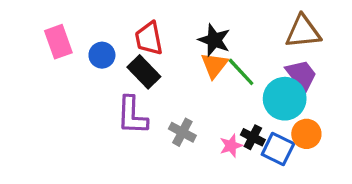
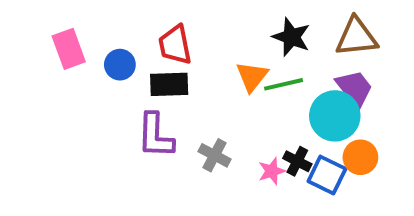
black star: (214, 40) -> (291, 37), moved
black rectangle: (144, 72) -> (169, 84), turned -48
green line: (241, 72) -> (284, 84), turned -60

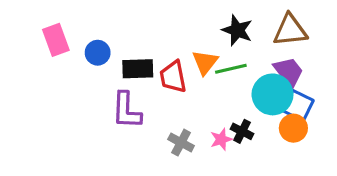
red trapezoid: (175, 45) -> (173, 77), moved
gray cross: (215, 155) -> (181, 143), moved
blue square: (327, 175) -> (298, 106), moved

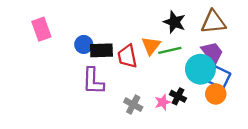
blue circle: (98, 53) -> (84, 44), moved

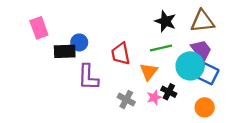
orange triangle: (151, 46) -> (149, 72), moved
black rectangle: (101, 50) -> (65, 51), moved
orange circle: (216, 94) -> (205, 107), moved

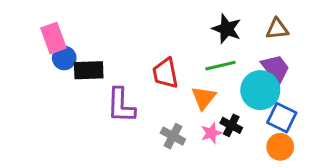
brown triangle: (202, 21) -> (277, 29), size x0.7
blue circle: (79, 42) -> (64, 58), moved
blue square: (208, 74) -> (282, 118), moved

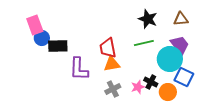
orange triangle: (204, 98) -> (112, 64), moved, turned 42
gray cross: (173, 136) -> (113, 89), turned 35
orange circle: (280, 147) -> (168, 92), moved

